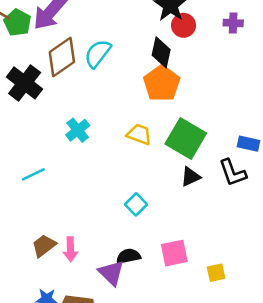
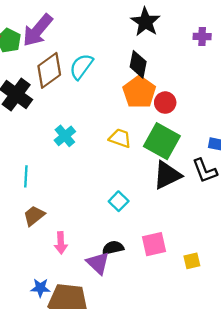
red circle: (183, 25) -> (165, 103), moved
cyan line: (33, 174) -> (26, 176), turned -60
black triangle: (191, 177) -> (167, 175), size x1.6
brown trapezoid: (44, 246) -> (34, 216), moved

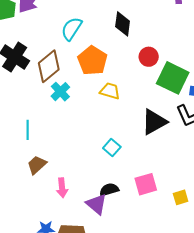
brown diamond: (49, 70) -> (49, 66), moved
orange pentagon: (139, 92) -> (92, 61), moved
green square: (162, 141) -> (173, 78), moved

